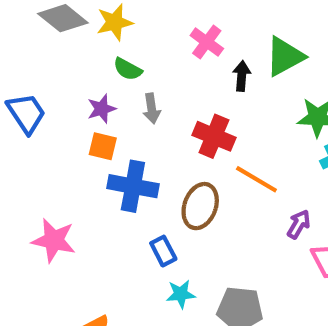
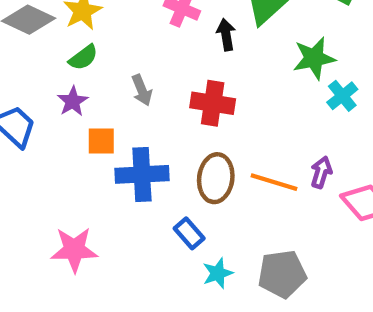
green semicircle: (128, 69) -> (83, 57), moved, turned -52
purple star: (102, 109) -> (73, 101), moved
orange line: (256, 179) -> (274, 182), moved

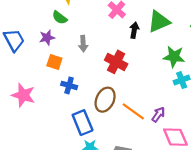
green semicircle: (83, 57) -> (60, 18), turned 56
blue cross: (142, 174) -> (69, 85), size x0.6
blue rectangle: (189, 233) -> (83, 123), size x1.5
pink star: (74, 250) -> (23, 95), moved

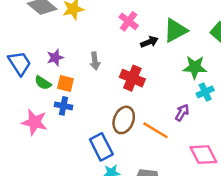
green semicircle: (60, 18) -> (43, 83), moved
black arrow: (134, 30) -> (149, 42), turned 63
blue cross: (69, 85) -> (63, 106), moved
purple arrow: (158, 114) -> (182, 113), moved

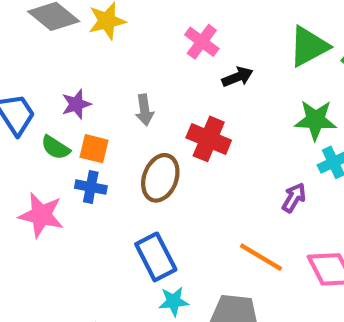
green triangle: (175, 30) -> (309, 46), moved
brown ellipse: (124, 120) -> (160, 178), moved
orange line: (155, 130) -> (261, 257), moved

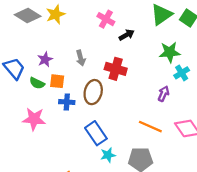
blue cross: (91, 187) -> (67, 102), moved

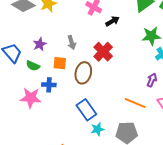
red cross: (116, 69) -> (103, 52), turned 30
orange square: (57, 81) -> (60, 63), moved
purple arrow: (164, 94) -> (152, 80), moved
blue cross: (67, 102) -> (49, 85), moved

